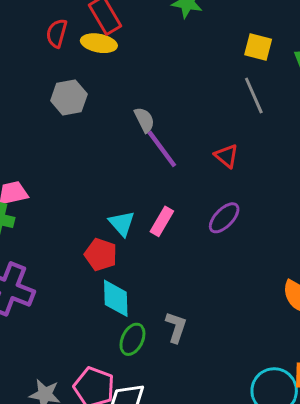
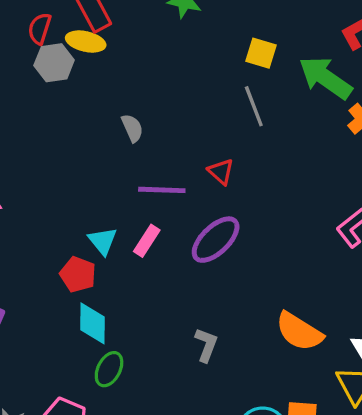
gray hexagon: (69, 97) -> (54, 63), moved
purple line: (162, 149) -> (162, 190), moved, turned -54
purple ellipse: (224, 218) -> (216, 240), size x1.4
gray L-shape: (176, 327) -> (206, 345), moved

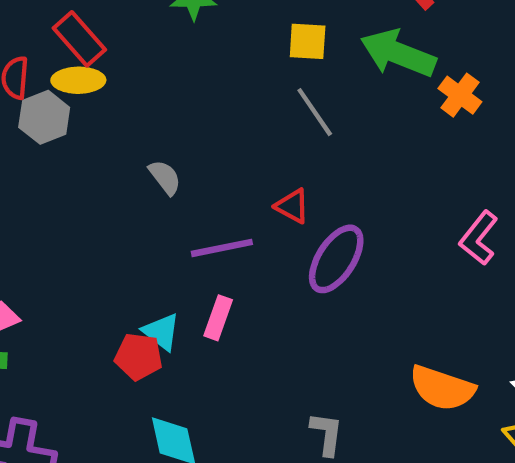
purple ellipse: (216, 240) -> (336, 259), moved
red pentagon: (78, 274) -> (139, 357), moved

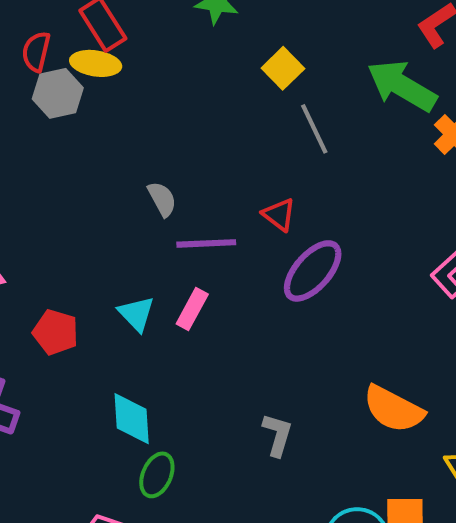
yellow square: (308, 41) -> (283, 68), moved, turned 33
gray semicircle: (165, 177) -> (162, 199), moved
red pentagon: (139, 357) -> (56, 332), moved

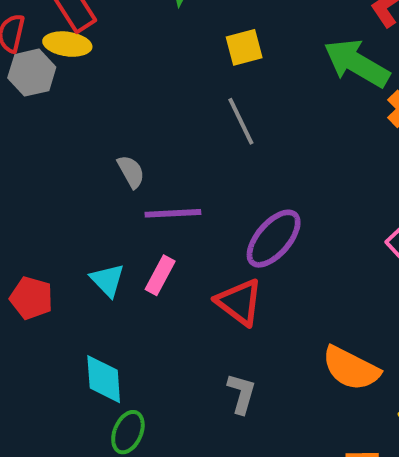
yellow square: (283, 68) -> (244, 47), turned 30
gray line: (314, 129) -> (241, 121), moved
red triangle: (279, 214) -> (239, 302), moved, size x1.5

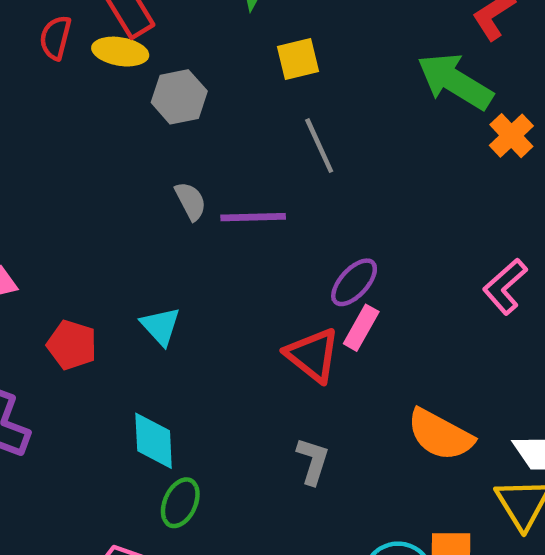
yellow square: (244, 47) -> (298, 59), moved
gray hexagon: (32, 73) -> (179, 97), moved
purple line: (173, 213) -> (253, 217), moved
purple ellipse: (274, 239) -> (354, 282), size x0.7
pink rectangle: (160, 275) -> (361, 328), moved

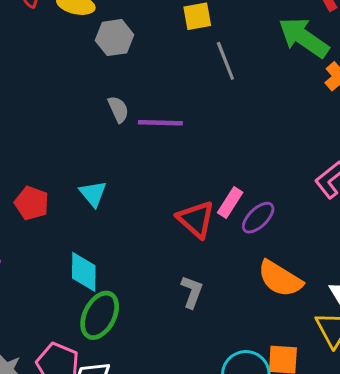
gray line: (319, 146) -> (225, 61), moved
purple ellipse: (354, 282) -> (258, 218), moved
green ellipse: (180, 503) -> (100, 315), size x1.4

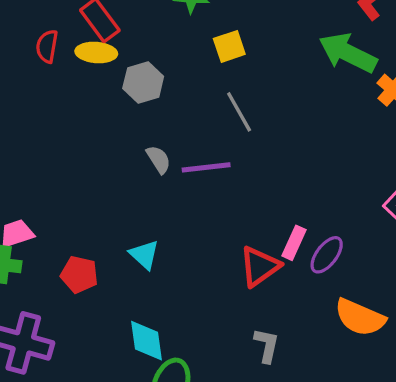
gray line: (225, 61) -> (239, 112), moved
red triangle: (196, 219) -> (260, 266), turned 51

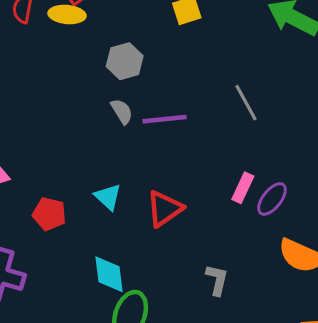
gray hexagon: (143, 82) -> (125, 61), moved
gray line: (239, 112) -> (246, 103), moved
red triangle: (260, 266) -> (165, 209), moved

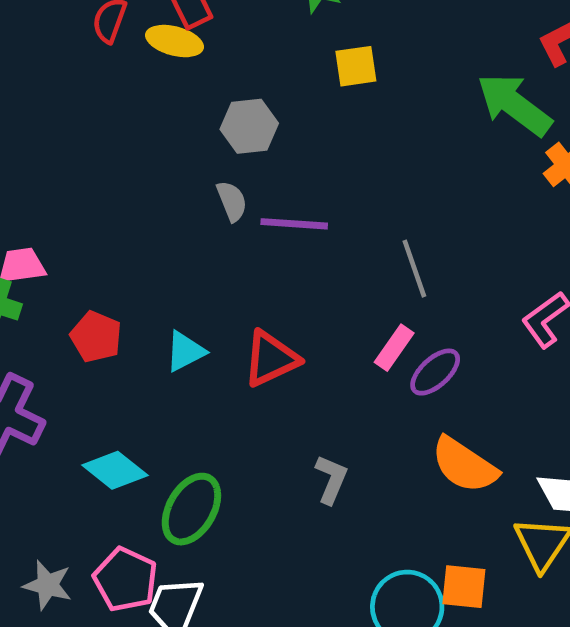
gray line: (246, 103) -> (414, 269), moved
cyan triangle: (108, 197) -> (185, 351), moved, turned 40
cyan diamond: (109, 274) -> (115, 470), moved, turned -54

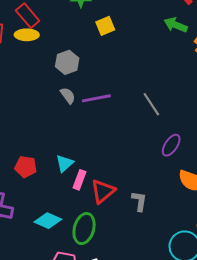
green arrow: (514, 105) -> (176, 25), size x0.7
pink rectangle: (394, 348) -> (79, 180), moved
red triangle: (271, 359) -> (103, 191), moved

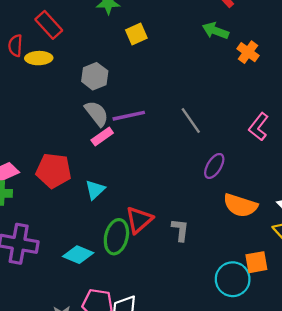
yellow ellipse: (27, 35) -> (39, 58), moved
gray semicircle: (68, 96) -> (97, 113), size x1.4
red pentagon: (26, 167) -> (54, 171), moved, size x1.4
pink rectangle: (79, 180) -> (102, 137), moved, turned 36
green ellipse: (84, 229) -> (116, 237), moved

